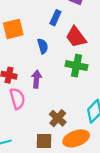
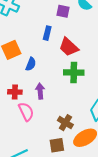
blue semicircle: (43, 46) -> (31, 64), moved, turned 48

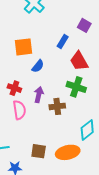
brown cross: (65, 123) -> (57, 106), moved, turned 35

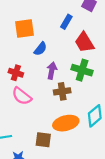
purple arrow: (39, 95) -> (52, 71), moved
pink semicircle: (19, 110) -> (22, 96), turned 138
orange ellipse: (68, 152) -> (66, 123), moved

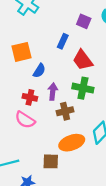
red cross: (16, 73) -> (30, 97), moved

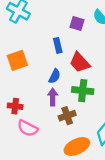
blue rectangle: (63, 41) -> (58, 45), turned -32
blue semicircle: (39, 71) -> (54, 76), moved
red cross: (30, 97) -> (15, 106), moved

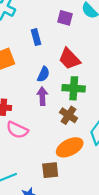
blue rectangle: (58, 45) -> (36, 37), moved
brown cross: (67, 116) -> (69, 115), moved, turned -35

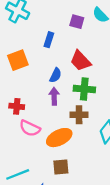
blue rectangle: (36, 37) -> (49, 40), turned 32
brown cross: (69, 115) -> (79, 115), turned -35
orange ellipse: (70, 147) -> (59, 138), moved

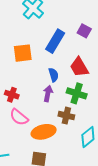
blue rectangle: (49, 40) -> (55, 41), size x1.6
blue semicircle: (56, 75) -> (54, 75), turned -56

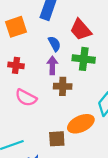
red cross: (12, 95) -> (16, 65), moved
brown cross: (66, 116) -> (63, 86), moved
orange ellipse: (44, 132) -> (81, 124), moved

